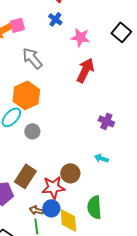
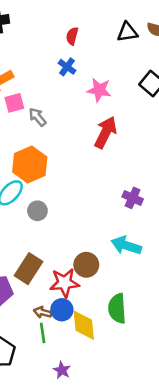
pink square: (17, 25) -> (14, 103), moved
gray arrow: (32, 58) -> (37, 117), size x0.7
cyan arrow: (101, 158) -> (126, 245), size x1.6

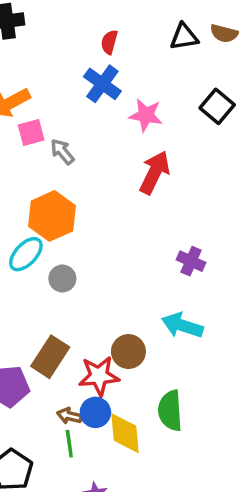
blue cross: (67, 67) -> (102, 84), size x1.5

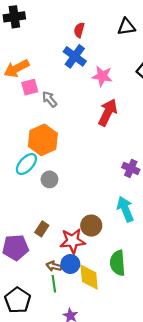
cyan arrow: (182, 325) -> (125, 209), turned 50
brown rectangle: (50, 357) -> (42, 229), size x0.6

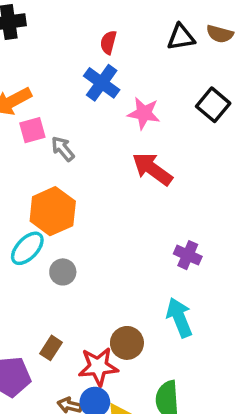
red arrow: (108, 112) -> (152, 169), turned -80

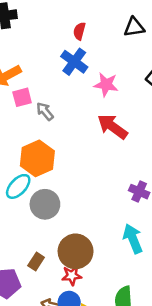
gray circle: (63, 272) -> (45, 204), size x1.5
brown circle: (127, 343) -> (76, 251), moved, size x1.4
red star: (98, 367) -> (72, 276), size x0.7

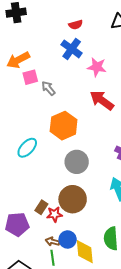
red semicircle: (79, 31) -> (76, 25), turned -120
orange hexagon: (37, 158) -> (64, 126), moved
gray circle: (45, 204) -> (77, 162), moved
red star: (72, 276) -> (54, 214), moved

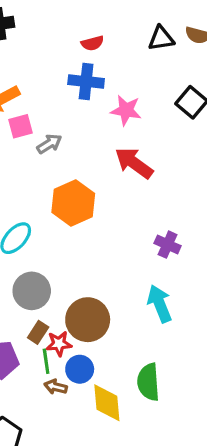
blue cross: (72, 49) -> (86, 82), turned -30
gray arrow: (48, 88) -> (49, 144), turned 98
gray circle: (77, 162) -> (32, 291), moved
blue circle: (68, 240) -> (80, 369), moved
green line: (52, 258) -> (46, 361), moved

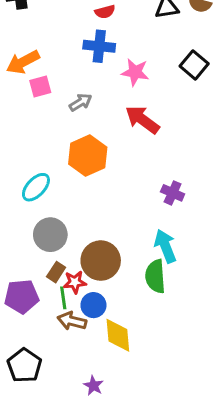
gray arrow: (49, 144) -> (81, 102), moved
green semicircle: (148, 382) -> (155, 276), moved
brown arrow: (56, 387) -> (72, 321), size x1.4

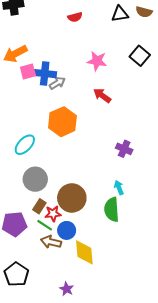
blue cross: (99, 46) -> (45, 74), moved
red arrow: (142, 120) -> (102, 96), size x0.7
cyan arrow: (165, 246) -> (119, 188), size x0.6
green line: (63, 298) -> (45, 225), turned -49

